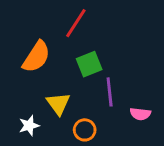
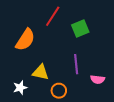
green square: (89, 64) -> (80, 29), moved
yellow triangle: (58, 104) -> (41, 72), turned -42

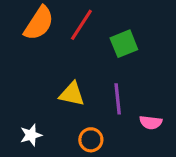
orange semicircle: (25, 40) -> (39, 23), moved
yellow triangle: (41, 72) -> (72, 94), moved

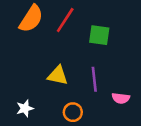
green square: (124, 44) -> (99, 35), turned 30

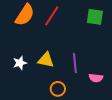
green square: (99, 35) -> (95, 17), moved
white star: (25, 108) -> (20, 63), moved

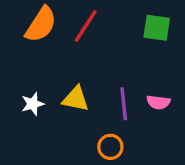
pink semicircle: (96, 78) -> (158, 102), moved
orange circle: (58, 89) -> (110, 147), moved

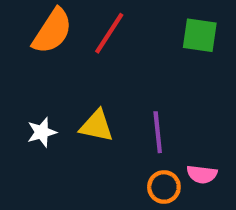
pink semicircle: (158, 102) -> (202, 174), moved
orange circle: (110, 147) -> (164, 187), moved

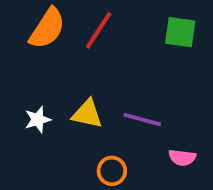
purple line: (158, 132) -> (142, 120), turned -69
orange circle: (164, 187) -> (112, 171), moved

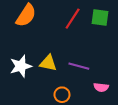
red line: (99, 30) -> (73, 19), moved
white star: (38, 120) -> (21, 66), size x1.5

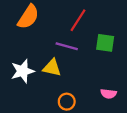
green square: (100, 18) -> (105, 43), moved
purple line: (79, 66) -> (67, 46), moved

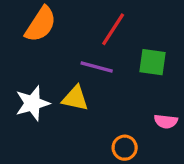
pink semicircle: (109, 94) -> (166, 121), moved
orange circle: (67, 102) -> (125, 148), moved

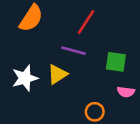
green square: (153, 62) -> (116, 62), moved
yellow triangle: (75, 98) -> (57, 74), turned -45

